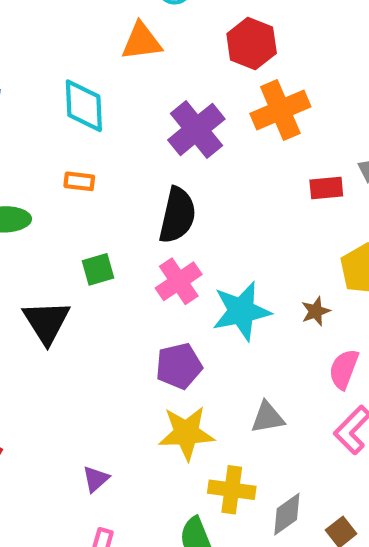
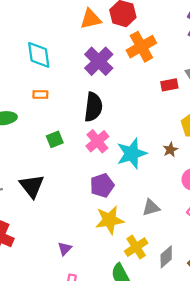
orange triangle: (142, 42) -> (91, 19), moved
black triangle: (46, 322) -> (32, 186), moved
yellow cross: (232, 490) -> (136, 247), turned -35

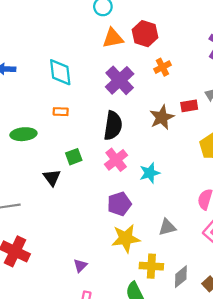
orange cross: (141, 47) -> (162, 67), size x0.6
brown star: (170, 150) -> (162, 117), moved, size x1.6
cyan star: (132, 154) -> (150, 173), size x0.7
black triangle: (32, 186) -> (52, 177), moved, size x0.7
yellow cross: (136, 247) -> (151, 266), turned 35

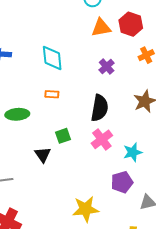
purple cross: (120, 80) -> (107, 67), size x0.6
purple pentagon: (119, 204) -> (122, 182), moved
yellow star: (126, 238) -> (86, 209), moved

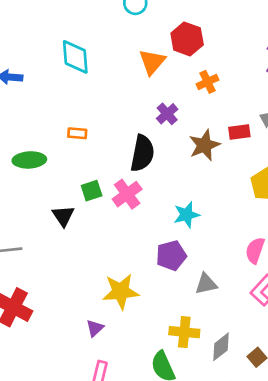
orange triangle: (101, 28) -> (152, 62), moved, turned -40
cyan diamond: (52, 58) -> (75, 57), moved
purple cross: (107, 67) -> (167, 114), moved
pink cross: (102, 139) -> (127, 194), moved

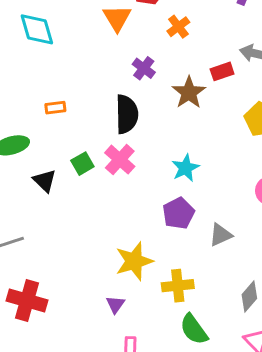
black triangle: (63, 216) -> (45, 181), moved
yellow cross: (184, 332) -> (178, 286), moved

